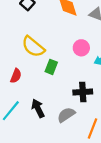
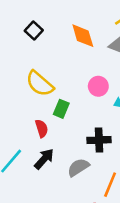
red semicircle: (16, 76) -> (42, 128), moved, turned -40
black arrow: (38, 108) -> (44, 159), turned 66

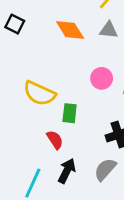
black square: (34, 31) -> (15, 24), moved

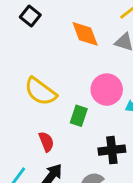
pink circle: (102, 78) -> (107, 90), size x1.4
green rectangle: (70, 113) -> (79, 116), moved

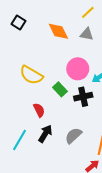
green rectangle: (79, 116) -> (60, 89), turned -56
black cross: (112, 150) -> (83, 97), moved

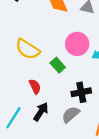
black cross: (83, 97) -> (81, 92), moved

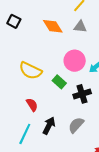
red semicircle: (35, 86) -> (32, 105), moved
black cross: (81, 92) -> (82, 94), moved

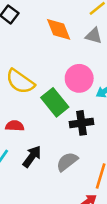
green rectangle: (59, 82) -> (55, 102), size x1.5
red semicircle: (32, 105) -> (15, 126), turned -64

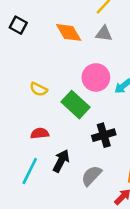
yellow semicircle: (20, 82) -> (39, 89), size x0.6
black cross: (82, 123) -> (104, 135), moved
gray semicircle: (67, 162) -> (91, 176), moved

